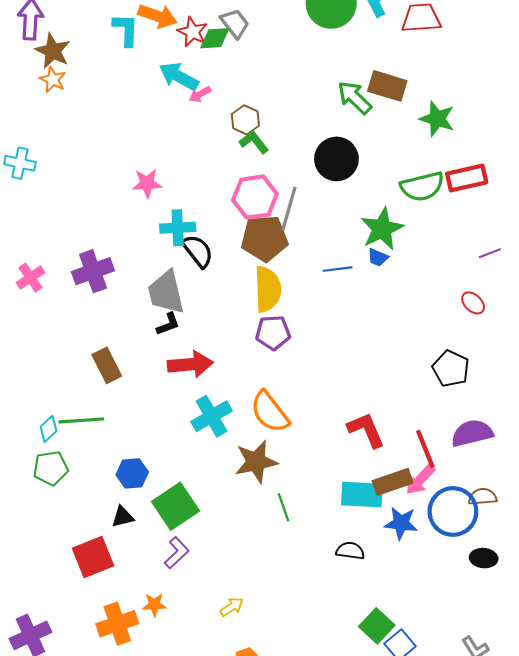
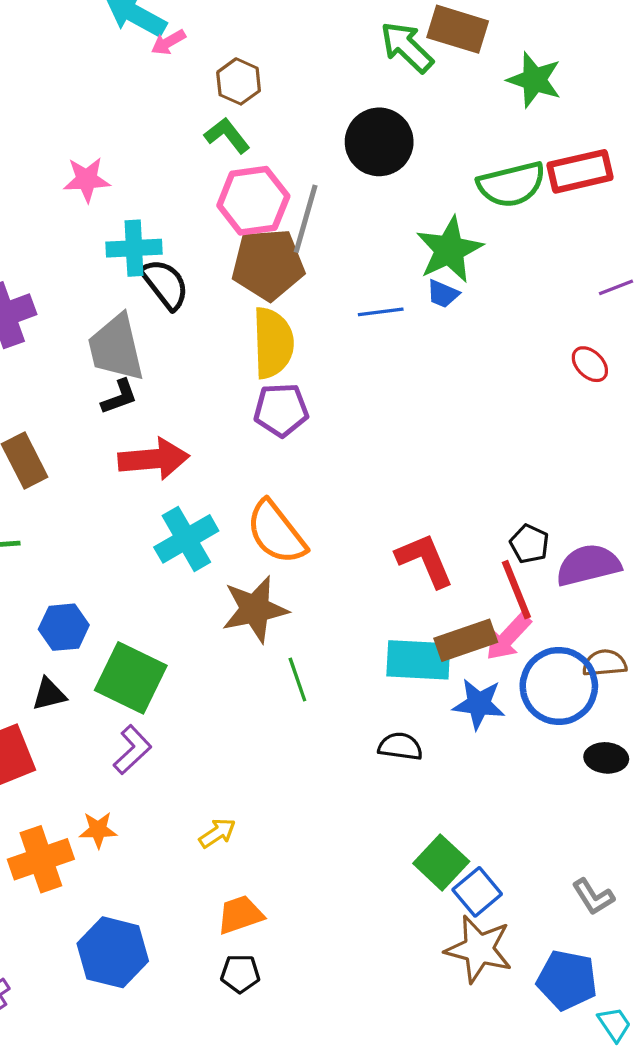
green L-shape: (254, 142) -> (227, 135), moved
black pentagon: (451, 369) -> (529, 544), moved, size x0.7
green square: (176, 506) -> (131, 678), turned -30

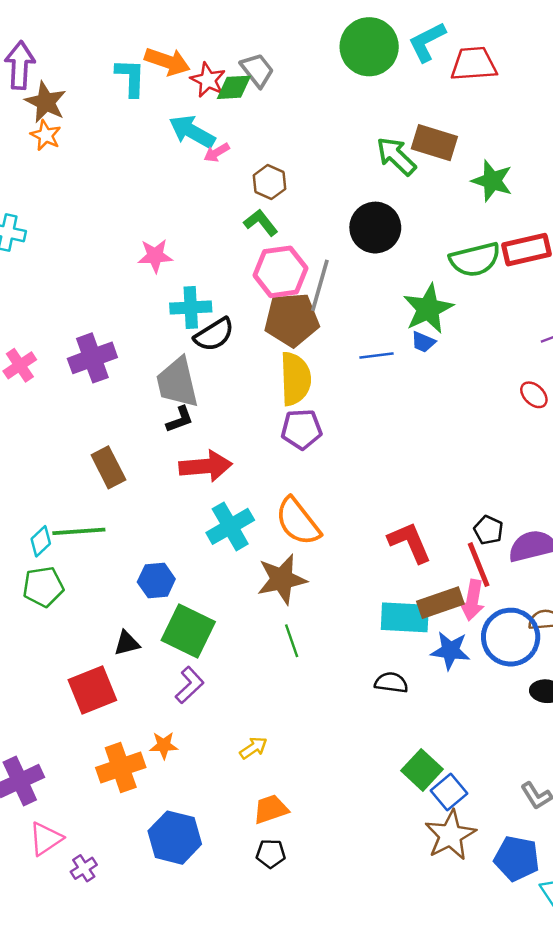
black semicircle: (165, 284) -> (214, 335), turned 96
blue hexagon: (64, 627) -> (156, 581), moved
pink arrow: (508, 637) -> (472, 600), turned -33
green line: (297, 679) -> (292, 641), moved
brown star: (479, 949) -> (450, 835), turned 30

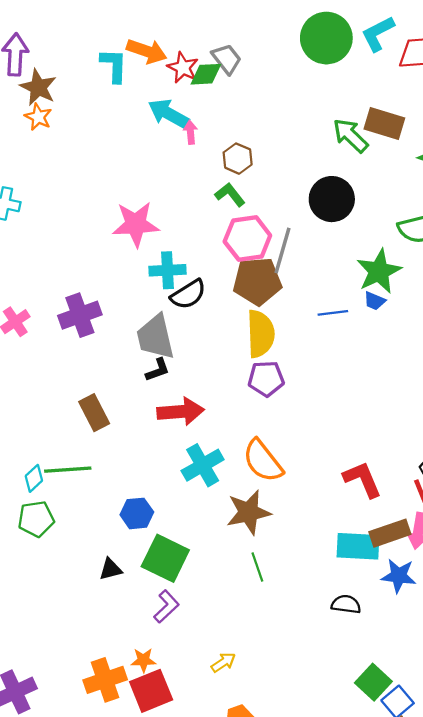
pink arrow: (217, 153) -> (191, 132), turned 115
pink star: (155, 256) -> (136, 224), size x1.5
red square: (92, 690) -> (151, 691), moved

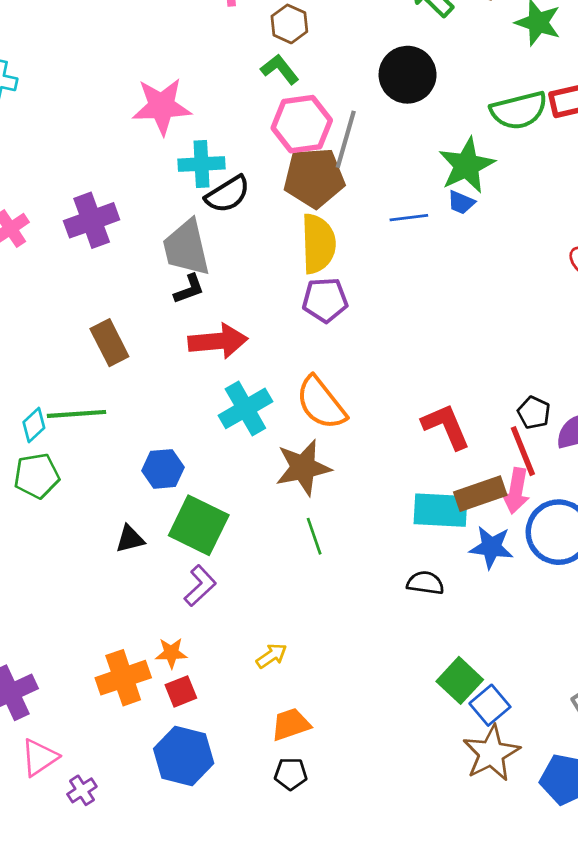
red square: (151, 691) -> (181, 691), size x0.6

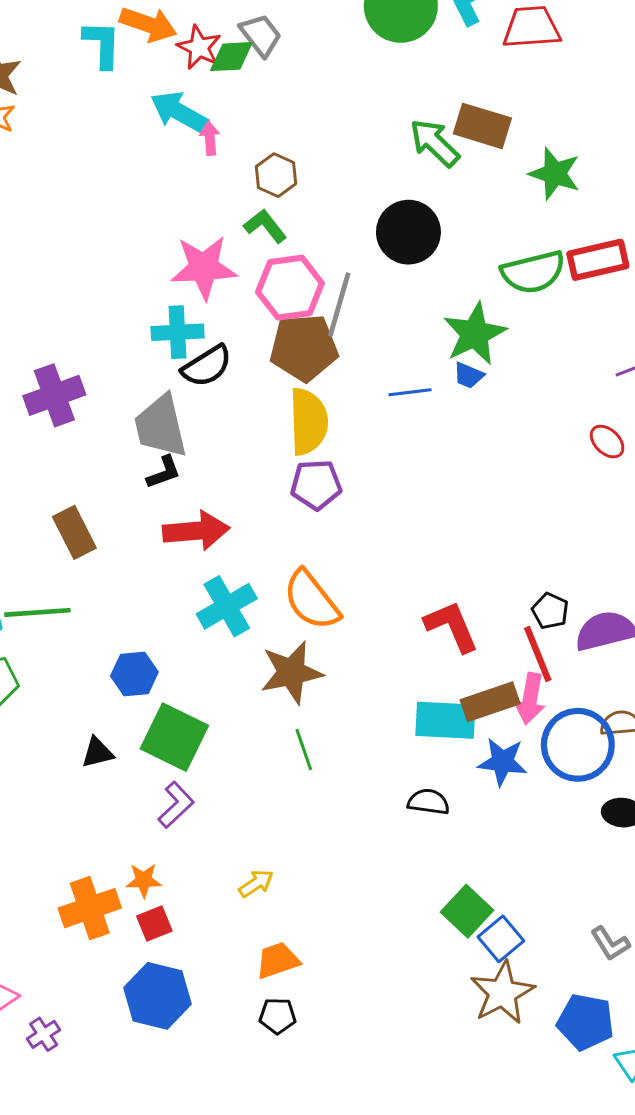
pink star: (162, 106) -> (204, 268), moved

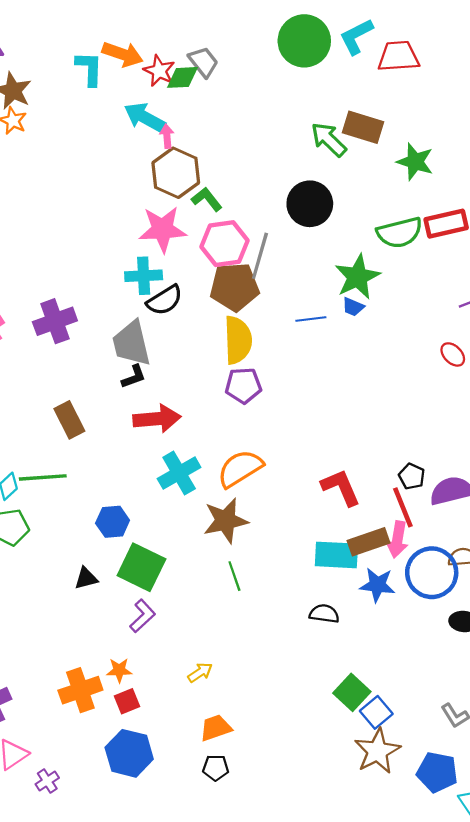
brown hexagon: (276, 175) -> (176, 173), moved, size x1.6
orange semicircle: (311, 600) -> (240, 469), turned 96

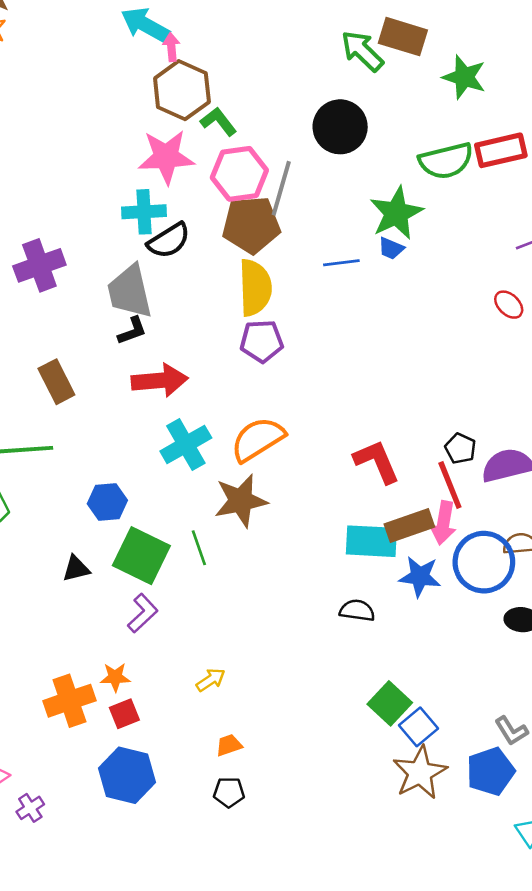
green line: (234, 576) -> (199, 548), moved
orange trapezoid: (216, 728) -> (229, 745), size x0.7
blue pentagon: (437, 772) -> (490, 771), moved, turned -30

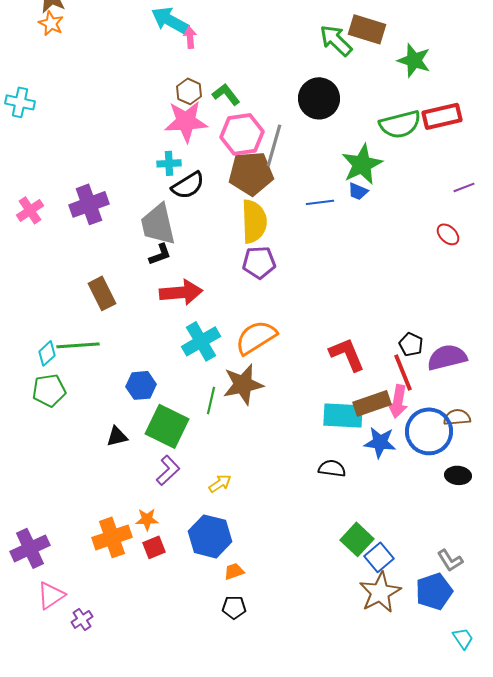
brown hexagon: (182, 90) -> (189, 91), moved, size x0.6
cyan cross: (144, 212) -> (169, 163), size x0.7
green line: (199, 548) -> (211, 400), moved, turned 32
yellow arrow: (211, 680) -> (220, 483), moved
blue hexagon: (127, 775) -> (210, 536), moved

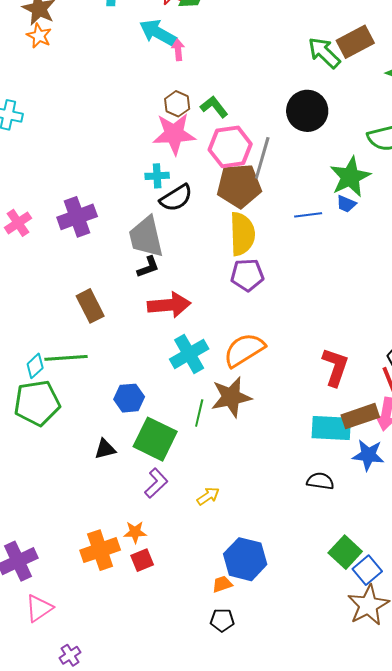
brown rectangle: (367, 29) -> (355, 42), turned -45
red L-shape: (347, 354) -> (335, 367), turned 42
green pentagon: (49, 390) -> (37, 403), size x1.4
blue hexagon: (210, 536) -> (245, 559), moved
purple cross: (82, 619) -> (70, 655), moved

